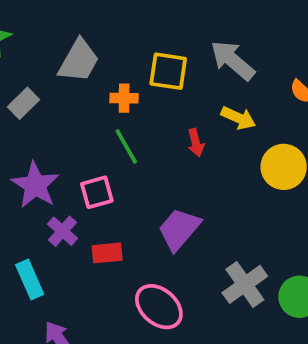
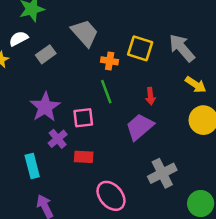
gray trapezoid: (79, 61) -> (85, 33), turned -80
yellow arrow: (238, 118) -> (196, 85), moved
purple trapezoid: (179, 229) -> (140, 127), moved
gray cross: (245, 284) -> (162, 173), moved

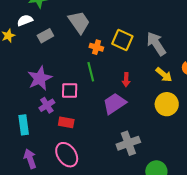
pink ellipse: (111, 196) -> (67, 155), moved

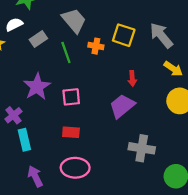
green line: (91, 72) -> (66, 52), moved
purple cross: (47, 105) -> (13, 115), moved
gray cross: (128, 143) -> (142, 148), turned 35
pink ellipse: (67, 155) -> (75, 168), turned -50

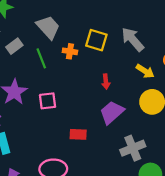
purple trapezoid: (122, 106) -> (112, 112), moved
red rectangle: (71, 132) -> (78, 134), moved
gray cross: (142, 148) -> (133, 148), moved, turned -30

